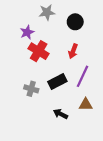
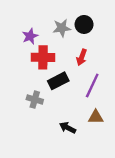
gray star: (47, 12) -> (62, 28), moved
red cross: (39, 51) -> (43, 57), turned -30
black rectangle: (57, 81) -> (58, 81), moved

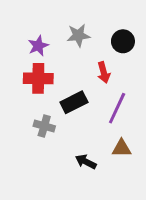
black circle: (84, 24) -> (123, 41), moved
red cross: (43, 57) -> (38, 78), moved
red arrow: (82, 57) -> (104, 73), turned -35

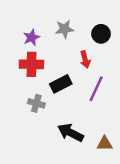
brown triangle: (121, 148) -> (105, 144), moved
black arrow: (86, 162) -> (71, 133), size x1.5

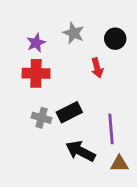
gray star: (64, 29) -> (74, 33), turned 30
black rectangle: (61, 84) -> (69, 112), moved
purple line: (96, 89) -> (111, 129), moved, turned -30

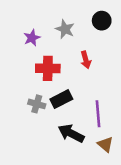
black circle: (115, 39) -> (102, 21), moved
red cross: (36, 73) -> (48, 68), moved
brown triangle: (119, 164) -> (105, 144), turned 42

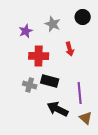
black rectangle: (61, 99) -> (50, 81), turned 42

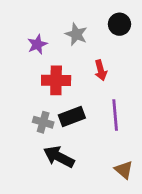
black rectangle: (50, 81) -> (72, 116), turned -36
purple line: (80, 93) -> (115, 115), moved
black arrow: (58, 109) -> (59, 157), moved

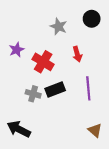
purple star: (37, 44) -> (17, 50), moved
red cross: (56, 80) -> (43, 62), turned 30
black arrow: (59, 157) -> (19, 129), moved

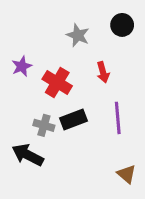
black arrow: (19, 129) -> (28, 155), moved

